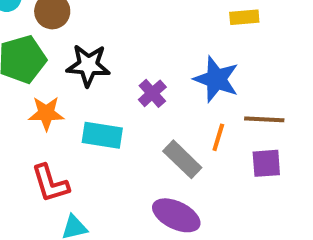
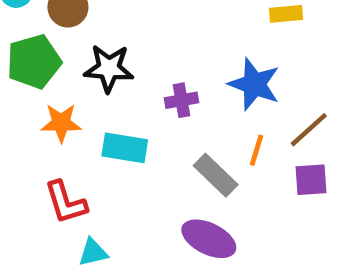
purple cross: (152, 93) -> (182, 100), turned 32
brown line: (264, 119) -> (309, 130), turned -45

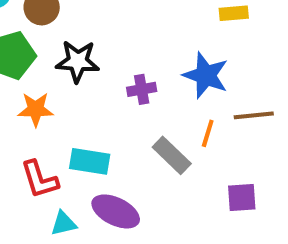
brown line: (309, 130) -> (254, 115), turned 36
cyan rectangle: (125, 148) -> (90, 161), moved
purple square: (311, 180) -> (242, 197), moved
purple ellipse: (209, 239) -> (116, 211), moved

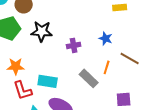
blue star: (206, 75) -> (106, 38), size x0.6
orange star: (36, 109) -> (16, 66), moved
brown line: (254, 115) -> (130, 58), turned 36

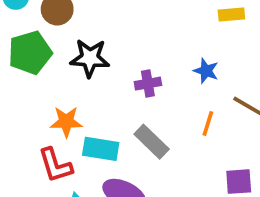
orange star: (16, 66) -> (66, 122), moved
gray rectangle: (89, 78) -> (152, 142), moved

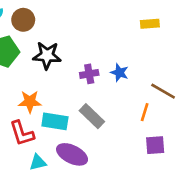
blue star: (206, 71) -> (120, 73), moved
orange line: (208, 123) -> (145, 112), moved

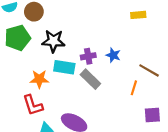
gray rectangle: (92, 116) -> (90, 79), moved
cyan rectangle: (55, 121) -> (64, 67), moved
purple square: (155, 145) -> (152, 115), moved

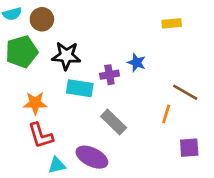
blue star: (113, 55) -> (136, 63), moved
orange star: (39, 79) -> (35, 103), moved
gray rectangle: (90, 79) -> (114, 122), moved

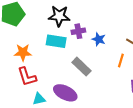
black star: (66, 56) -> (59, 16), moved
blue star: (136, 63) -> (99, 39), moved

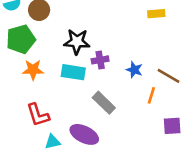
blue star: (99, 39) -> (134, 70), moved
orange star: (23, 52) -> (33, 70), moved

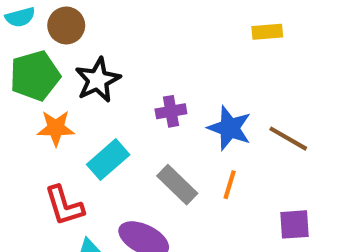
black star: (77, 42) -> (98, 80), moved, turned -30
blue star: (134, 70) -> (230, 128), size x1.5
cyan rectangle: (73, 72) -> (108, 160), moved, turned -50
orange line: (151, 95) -> (230, 185), moved

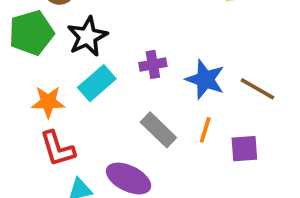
orange star: (56, 128) -> (48, 102), moved
cyan rectangle: (108, 160) -> (97, 83), moved
purple square: (295, 224) -> (244, 149), moved

